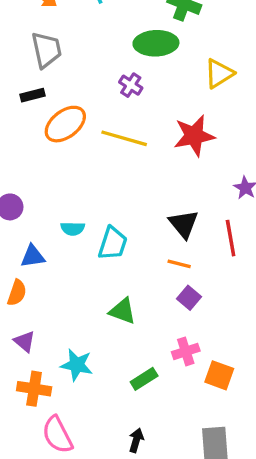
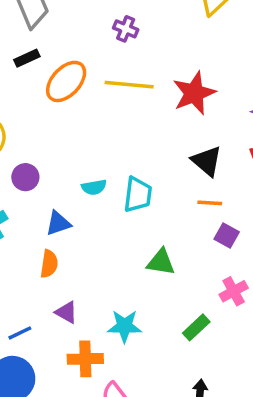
red star: (194, 136) -> (194, 93), moved

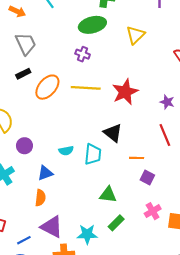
black triangle: (207, 161) -> (113, 133), moved
purple triangle: (66, 312) -> (52, 227), size x1.6
green rectangle: (196, 327) -> (116, 223), moved

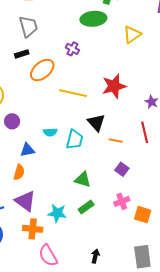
purple cross: (83, 54) -> (72, 49), moved
yellow line: (86, 88) -> (73, 93), moved
orange line: (137, 158) -> (116, 141), moved

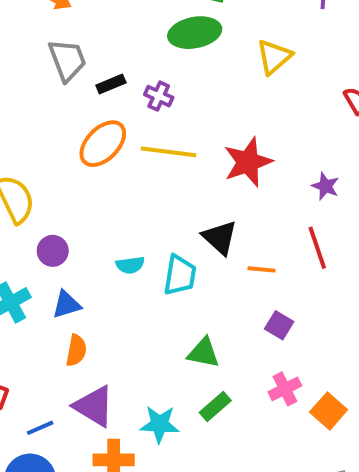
black rectangle: (22, 54) -> (111, 84), moved
yellow line: (73, 93) -> (168, 152), moved
blue triangle: (27, 150) -> (66, 305), moved
orange square: (143, 215) -> (329, 411), turned 30

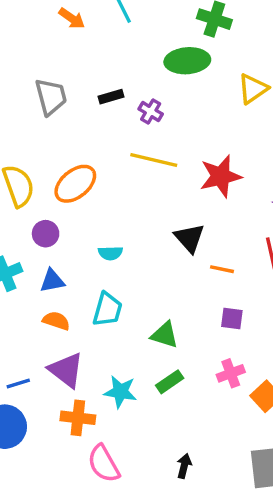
gray trapezoid: (67, 60) -> (51, 97), moved
orange ellipse: (103, 144) -> (75, 184), moved
cyan trapezoid: (180, 275) -> (107, 309), moved
purple square: (279, 325) -> (232, 318), turned -30
orange semicircle: (76, 350) -> (56, 321), turned -88

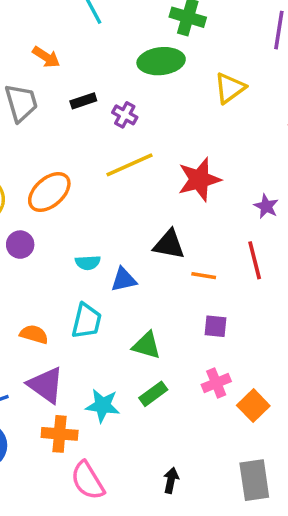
orange arrow: (72, 18) -> (46, 57), moved
yellow line: (154, 160) -> (130, 165), turned -36
black triangle: (189, 238) -> (169, 244), turned -36
blue triangle: (52, 281) -> (124, 280), moved

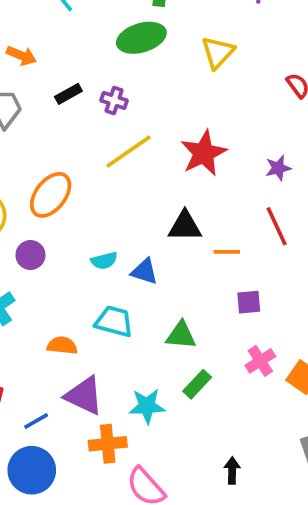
purple star: (266, 206) -> (278, 168), turned -30
blue triangle: (124, 280) -> (145, 272), turned 40
cyan trapezoid: (87, 321) -> (114, 321), turned -78

